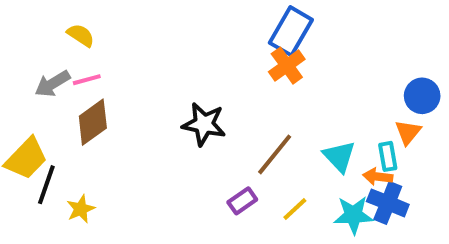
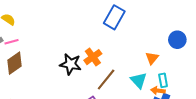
orange cross: (287, 66) -> (93, 57), moved
blue circle: (422, 96) -> (177, 40), moved
orange triangle: (408, 132) -> (152, 58), moved

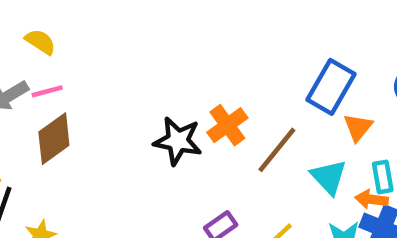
blue rectangle: (114, 17) -> (331, 87), moved
brown line: (106, 79) -> (277, 150), moved

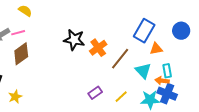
yellow semicircle: (40, 42) -> (25, 11), moved
orange triangle: (358, 127) -> (156, 49), turned 40
black star: (178, 141) -> (74, 40), moved

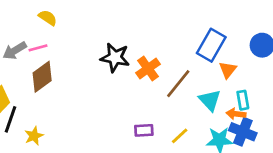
orange triangle: (156, 49) -> (228, 70), turned -40
purple rectangle: (95, 93) -> (144, 130), turned 32

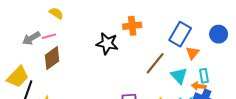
orange cross: (148, 69) -> (132, 26), moved, turned 30

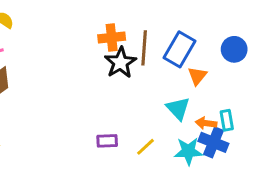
black star: (107, 43) -> (120, 63), moved, turned 30
brown line: (155, 63) -> (144, 48), moved, turned -35
cyan rectangle: (204, 76) -> (227, 120), moved

